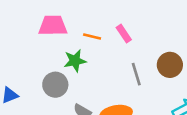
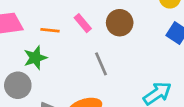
brown circle: (170, 65) -> (120, 23), moved

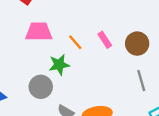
orange line: (50, 30) -> (75, 42), turned 35
gray line: (101, 64) -> (141, 81), moved

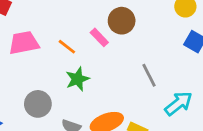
brown circle: (137, 44) -> (122, 21), moved
green star: (59, 65) -> (77, 79), moved

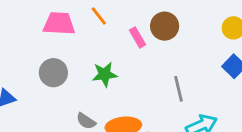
orange line: (67, 47) -> (99, 16), moved
gray circle: (38, 104) -> (53, 73), moved

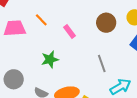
brown circle: (165, 26) -> (106, 23), moved
gray circle: (53, 73) -> (14, 79), moved

